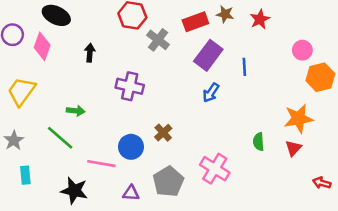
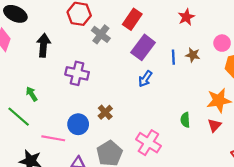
brown star: (225, 14) -> (193, 55), moved
red rectangle: (195, 22) -> (132, 19), turned -36
black arrow: (90, 53) -> (44, 45), size x1.5
green arrow: (76, 111) -> (32, 94), turned -128

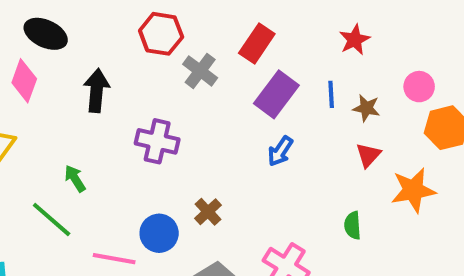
blue line: (173, 57) -> (331, 94), moved
red triangle: (214, 125) -> (368, 155), moved

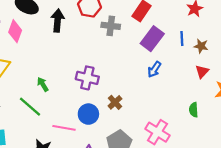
gray cross: (200, 71) -> (111, 26), turned -30
black arrow: (97, 91) -> (58, 21), moved
purple cross: (157, 141) -> (87, 78), moved

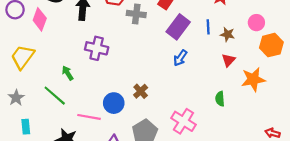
purple cross: (87, 78) -> (97, 48), moved

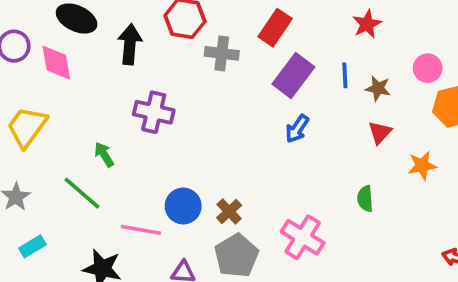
pink diamond: (40, 19) -> (56, 63), turned -30
orange star: (253, 79) -> (422, 166), size x0.7
brown cross: (141, 91) -> (229, 212), moved
cyan rectangle: (26, 127) -> (32, 246), turned 64

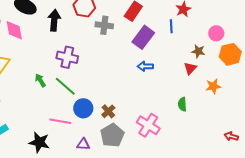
blue line: (345, 75) -> (171, 26), moved
brown star: (378, 88) -> (198, 51), moved
blue arrow: (297, 129) -> (145, 66), turned 56
green line: (82, 193) -> (65, 86), moved

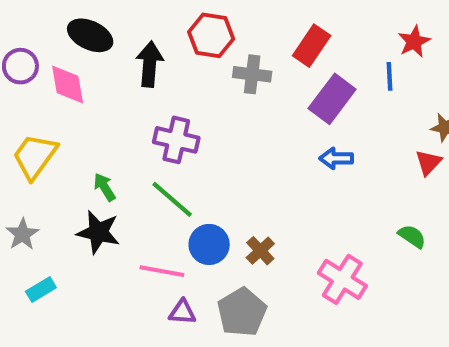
green arrow: (40, 80) -> (104, 187), moved
green semicircle: (182, 104) -> (412, 236), turned 128
gray pentagon: (112, 135) -> (242, 312), moved
black star: (39, 142) -> (98, 232), moved
purple triangle: (83, 144) -> (182, 312), moved

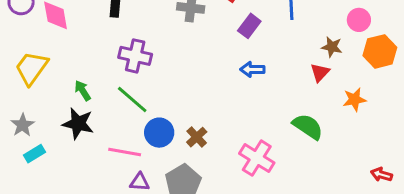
purple rectangle: (332, 99) -> (249, 26), size x0.7
green semicircle: (412, 236) -> (308, 127), size x1.5
cyan rectangle: (41, 290) -> (35, 154), moved

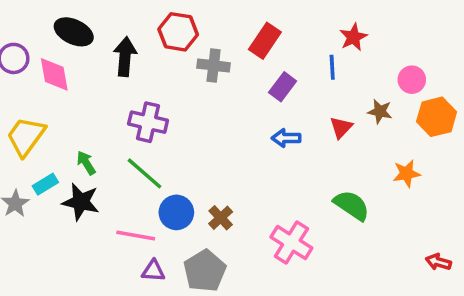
red triangle: (320, 72) -> (341, 127), moved
cyan rectangle: (35, 154) -> (45, 184), moved

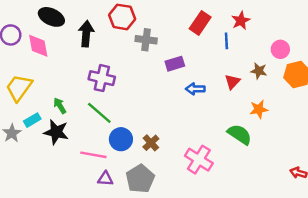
red rectangle: (265, 41) -> (200, 23), moved
purple rectangle: (283, 87) -> (175, 64), moved, turned 36
orange star: (406, 173) -> (259, 109), moved

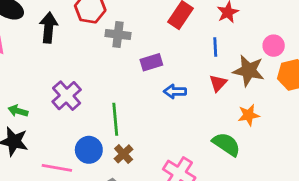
blue line: (226, 41) -> (215, 47), moved
brown star: (259, 71) -> (249, 71), size x1.6
purple cross: (102, 78) -> (67, 96), moved, turned 35
green arrow: (60, 106) -> (18, 111), turned -42
green line: (99, 113) -> (115, 119), moved, turned 44

